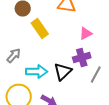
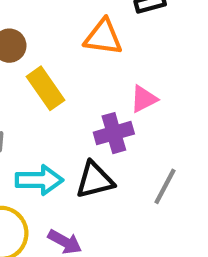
purple cross: (82, 58) -> (114, 133), moved
black triangle: (63, 72) -> (95, 180), turned 30

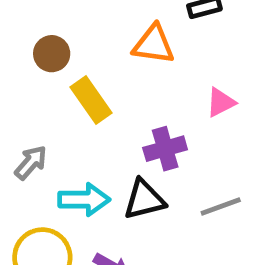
pink triangle: (144, 99) -> (221, 102), moved
gray line: (165, 186) -> (221, 207), turned 42

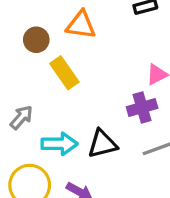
orange triangle: (154, 44) -> (81, 25), moved
purple cross: (165, 149) -> (142, 107), moved

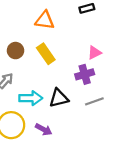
brown circle: (36, 40) -> (16, 51), moved
yellow rectangle: (64, 73) -> (46, 54), moved

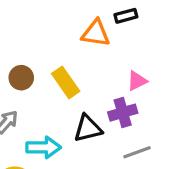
orange triangle: (45, 20) -> (96, 33), moved
black triangle: (59, 98) -> (88, 128), moved

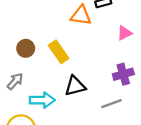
pink triangle: (137, 81) -> (124, 33), moved
purple cross: (123, 113) -> (123, 74), moved

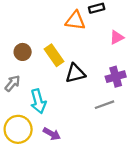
black triangle: (75, 86) -> (75, 73), moved
cyan arrow: (42, 100) -> (38, 101), turned 75

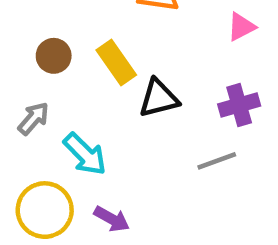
cyan arrow: (38, 101) -> (85, 154), turned -30

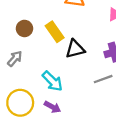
cyan arrow: (85, 154) -> (52, 81), moved

